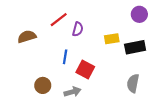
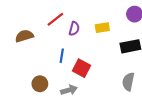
yellow rectangle: (112, 39) -> (102, 28), moved

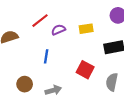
purple semicircle: (74, 29) -> (58, 30), turned -128
red square: (81, 68) -> (85, 70), moved

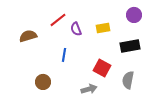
purple semicircle: (58, 30) -> (76, 29), turned -88
gray arrow: (53, 90) -> (89, 89), moved

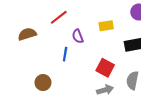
purple semicircle: (76, 29) -> (78, 36), moved
gray arrow: (89, 89) -> (105, 90), moved

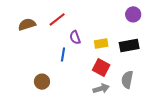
yellow rectangle: (106, 26) -> (101, 43), moved
brown semicircle: (27, 34) -> (27, 24), moved

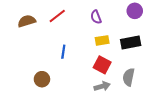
purple semicircle: (75, 37) -> (96, 17), moved

